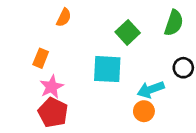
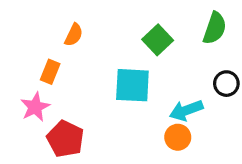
orange semicircle: (64, 18) -> (74, 35), moved
pink star: (52, 87) -> (35, 107), moved

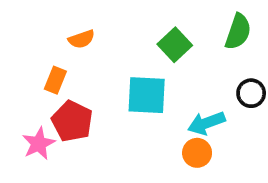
orange semicircle: (74, 35) -> (81, 39), turned 45
pink star: (35, 107) -> (39, 144), moved
red pentagon: (65, 139) -> (72, 121), moved

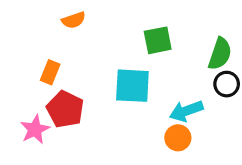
green semicircle: (238, 32) -> (220, 54), moved
orange semicircle: (81, 39) -> (74, 20), moved
green square: (175, 45) -> (158, 40), turned 32

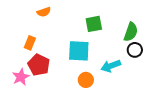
orange circle: (178, 138) -> (86, 80), moved

